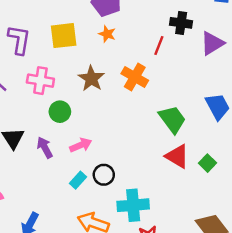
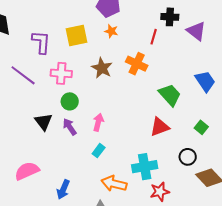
purple triangle: (212, 43) -> (196, 31), turned -45
green circle: (60, 112) -> (70, 101), moved
pink arrow: (81, 145) -> (98, 122), turned -48
red triangle: (177, 156) -> (160, 127), moved, turned -45
black circle: (104, 175) -> (188, 157), moved

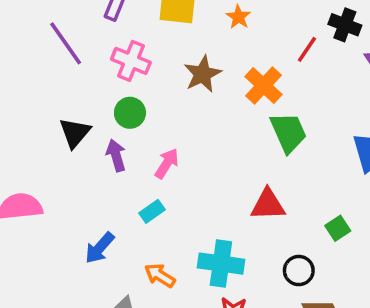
green trapezoid: (170, 95) -> (288, 132), moved
orange arrow: (114, 184) -> (160, 275), size x0.7
blue arrow: (63, 190) -> (100, 248), moved

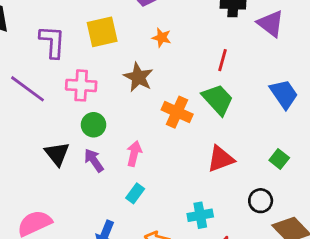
orange star: (238, 17) -> (162, 38), moved
red line: (307, 49) -> (223, 60), moved
orange cross: (263, 85) -> (177, 112), moved
cyan cross: (221, 264) -> (200, 215), size x0.7

